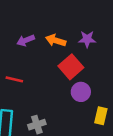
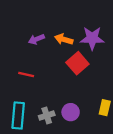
purple star: (87, 39) -> (92, 38), size x1.5
purple circle: (81, 92) -> (71, 112), moved

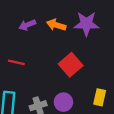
red square: (77, 63) -> (71, 65), moved

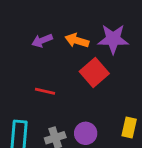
red line: (16, 62) -> (45, 91), moved
red square: (71, 65) -> (94, 72), moved

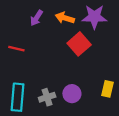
purple arrow: (42, 41) -> (36, 18), turned -35
red line: (45, 91) -> (16, 49), moved

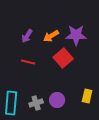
orange arrow: (65, 18) -> (51, 36), turned -49
red line: (16, 49) -> (28, 62), moved

